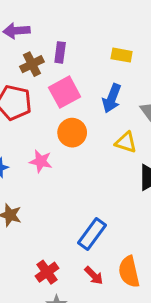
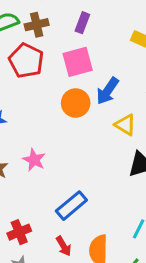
brown cross: (32, 64) -> (37, 25), moved
blue arrow: (112, 98) -> (108, 91), moved
pink star: (41, 161) -> (34, 160), moved

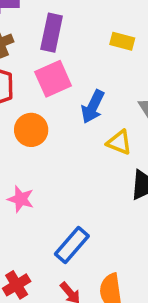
purple rectangle: (82, 23) -> (52, 33), size x1.5
orange circle: (76, 103) -> (31, 130), moved

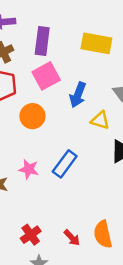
yellow rectangle: (122, 41) -> (96, 43), size x1.6
blue rectangle: (72, 245) -> (65, 164), moved

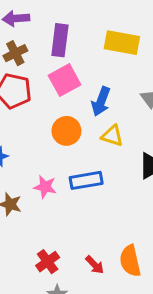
orange circle: (32, 116) -> (66, 131), moved
yellow triangle: (100, 120) -> (112, 136), moved
blue rectangle: (65, 164) -> (86, 180), turned 44

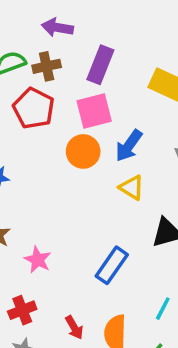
orange circle: (66, 131) -> (83, 151), moved
blue rectangle: (86, 180) -> (112, 265), moved, turned -60
pink star: (45, 187) -> (38, 260), moved

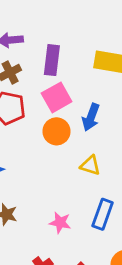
yellow triangle: (132, 188) -> (90, 165), moved
pink star: (38, 260) -> (60, 223), moved

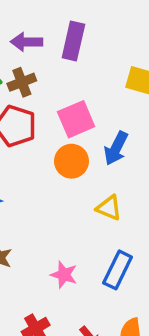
purple rectangle: (52, 60) -> (73, 41), moved

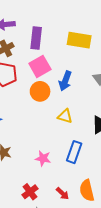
purple rectangle: (73, 41) -> (36, 38), moved

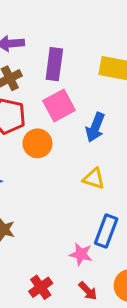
orange circle: (40, 91) -> (37, 143), moved
pink star: (43, 158) -> (81, 254), moved

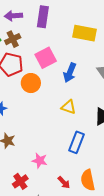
purple rectangle: (54, 64) -> (43, 17), moved
pink star: (81, 254) -> (40, 161), moved
red cross: (41, 287) -> (20, 181), moved

